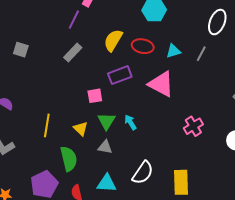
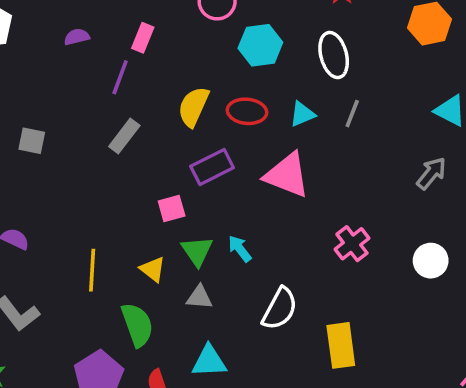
white ellipse: (217, 22) -> (334, 55), moved, turned -30
white semicircle: (143, 173) -> (280, 309), moved

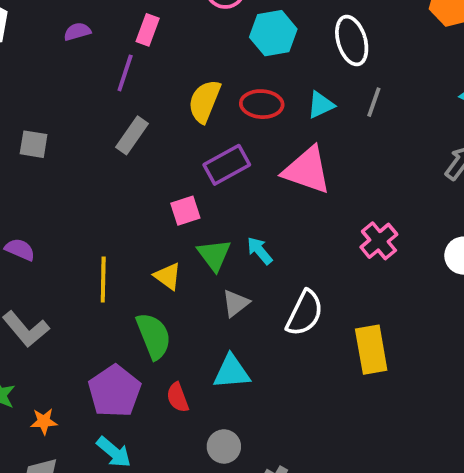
gray triangle: (199, 297) -> (236, 303), moved, turned -40

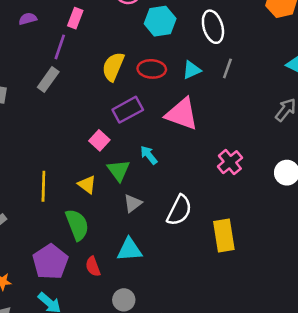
gray rectangle: (132, 135) -> (48, 80), moved
pink square: (185, 211) -> (99, 140), turned -30
cyan arrow: (260, 251) -> (149, 155), moved

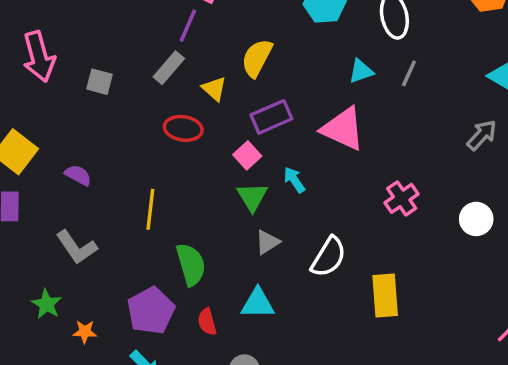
red ellipse: (152, 69) -> (183, 128), moved
pink square: (99, 140) -> (247, 155), moved
yellow triangle: (87, 185) -> (214, 89), moved

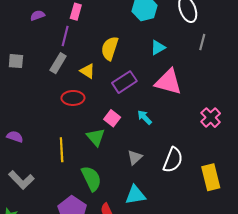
cyan triangle: (361, 71) -> (158, 48), moved
gray square: (100, 82) -> (16, 61), moved
pink square: (247, 155) -> (112, 118), moved
green triangle: (252, 197) -> (96, 137), moved

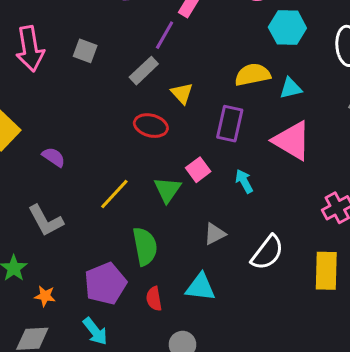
yellow semicircle: (110, 48) -> (253, 75), moved, turned 45
purple rectangle: (124, 82) -> (230, 124), turned -60
yellow line: (62, 150) -> (114, 194), turned 30
yellow rectangle: (211, 177) -> (326, 271), moved

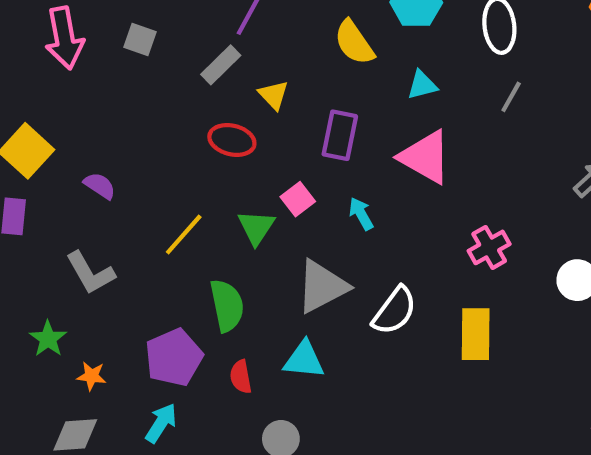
yellow semicircle: (253, 75) -> (354, 42), moved, turned -112
gray triangle: (215, 234) -> (322, 286), size x1.8
cyan arrow: (95, 331) -> (161, 423), turned -108

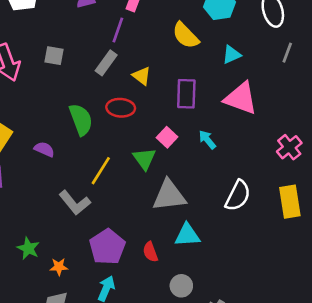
gray L-shape: (90, 273) -> (75, 203), moved
gray triangle: (322, 286) -> (169, 195), moved, turned 30
green semicircle: (227, 305) -> (81, 119), moved

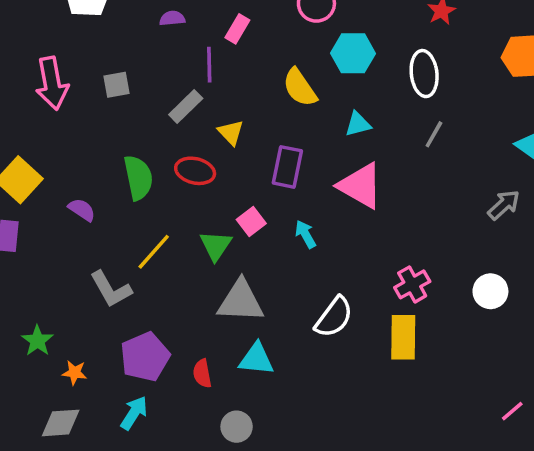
purple line: (118, 30) -> (209, 65), turned -30
gray square: (54, 56) -> (117, 85), turned -30
pink cross: (289, 147) -> (412, 284), moved

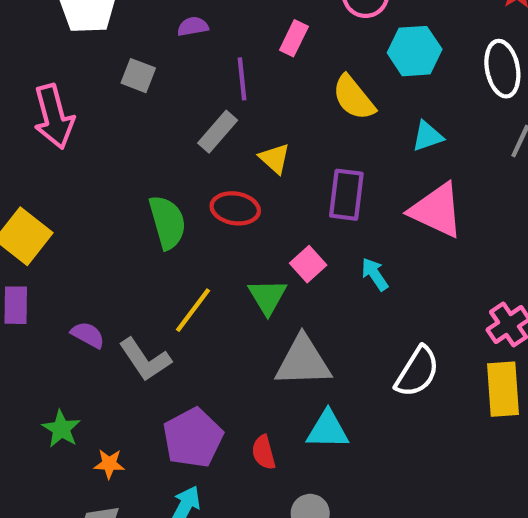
pink rectangle: (237, 29) -> (294, 38), moved
gray square: (117, 85) -> (138, 76), moved, turned 36
purple semicircle: (82, 210) -> (88, 335), moved

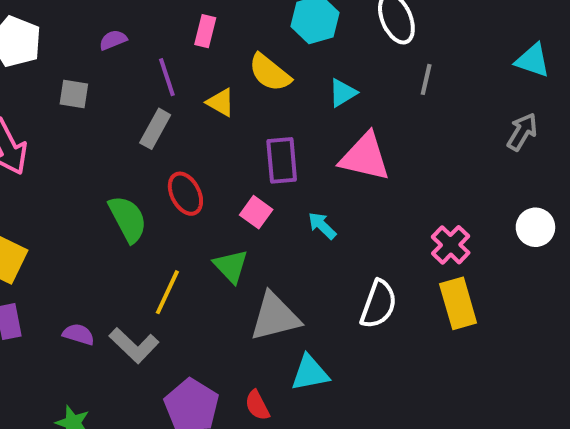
yellow triangle: (275, 158) -> (221, 102), moved
red ellipse: (235, 208) -> (185, 194), turned 66
pink square: (308, 264) -> (256, 212), moved

